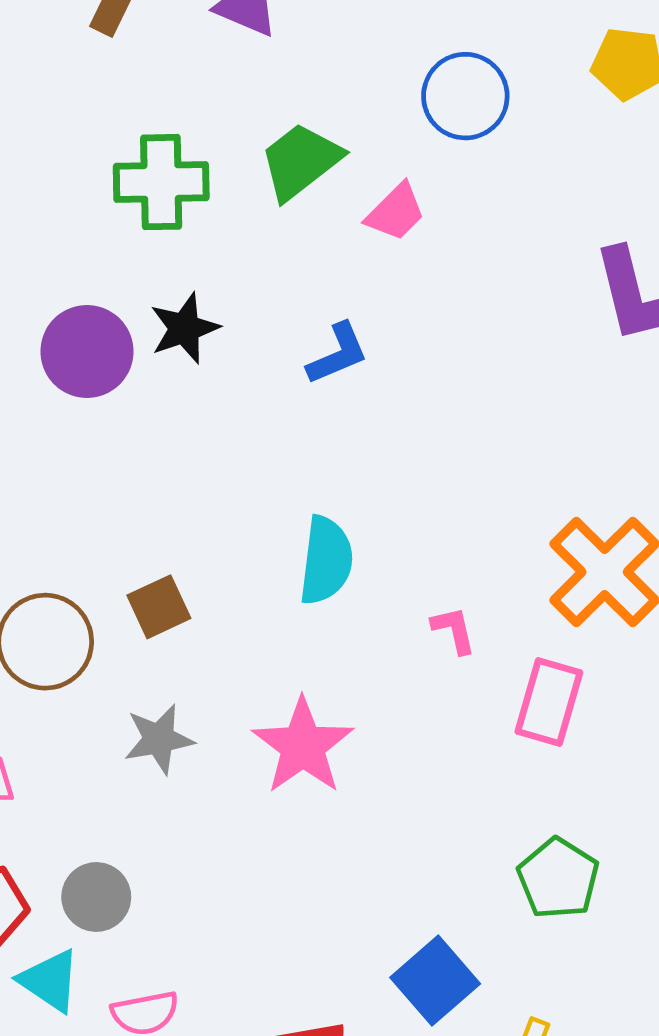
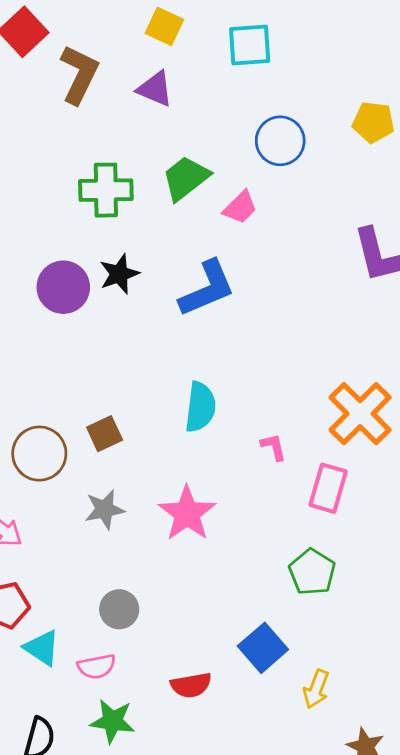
blue L-shape: (338, 354) -> (207, 289), size x1.6
green pentagon: (558, 878) -> (312, 572), moved
gray circle: (96, 897) -> (119, 609), moved

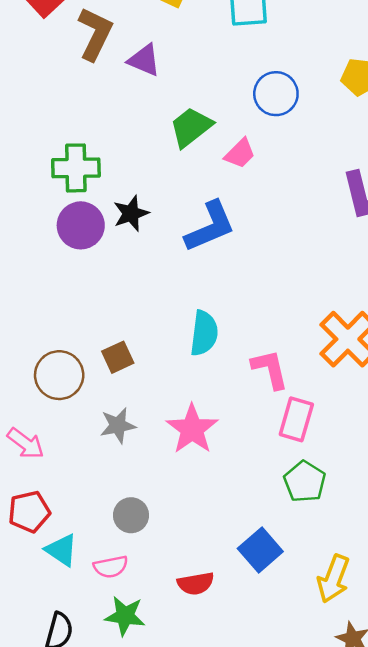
purple triangle: (155, 89) -> (144, 60), moved
green cross: (106, 190) -> (76, 168), moved
pink L-shape: (274, 447) -> (270, 369), size x1.6
pink rectangle: (328, 488) -> (296, 419), moved
yellow arrow: (316, 689) -> (333, 579), moved, size x1.4

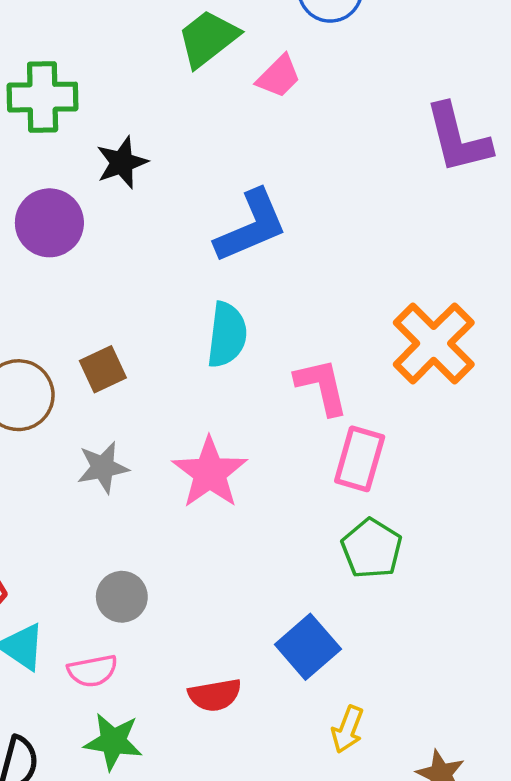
purple circle: (81, 225) -> (49, 223), moved
blue L-shape: (210, 227) -> (251, 226), moved
yellow arrow: (333, 579) -> (348, 729), moved, size x0.7

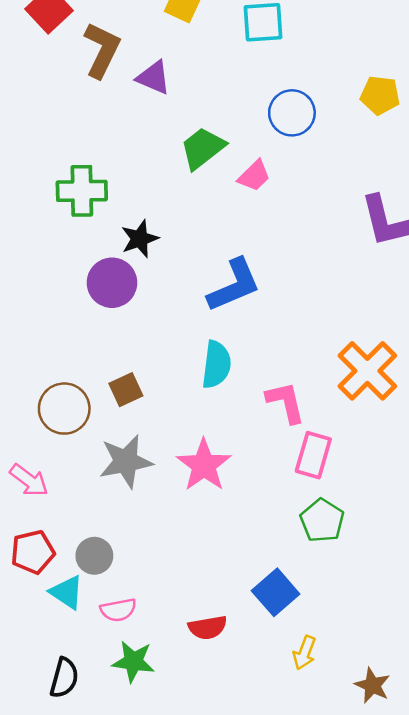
purple circle: (49, 223) -> (112, 283), moved
gray star: (103, 468) -> (126, 461), size x1.4
gray circle: (122, 597) -> (94, 556), moved

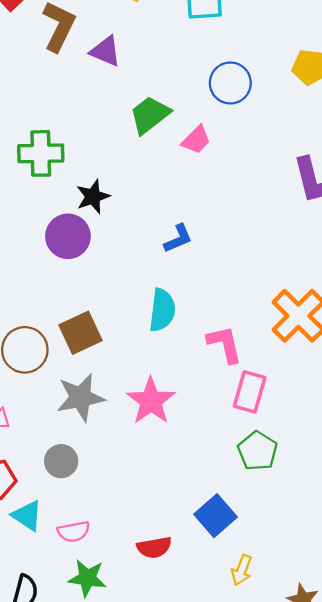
blue L-shape: (234, 285) -> (178, 239), size x0.6
brown square: (126, 390) -> (80, 333), size x1.4
gray circle: (94, 556) -> (61, 461), moved

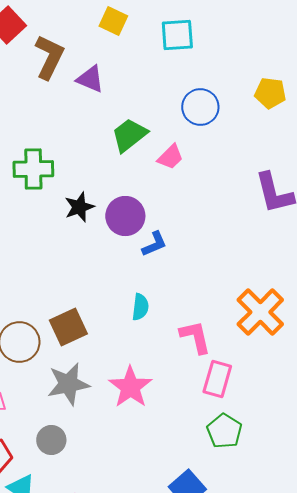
purple circle: (68, 236) -> (125, 216), moved
cyan semicircle: (162, 310) -> (140, 307), size x0.7

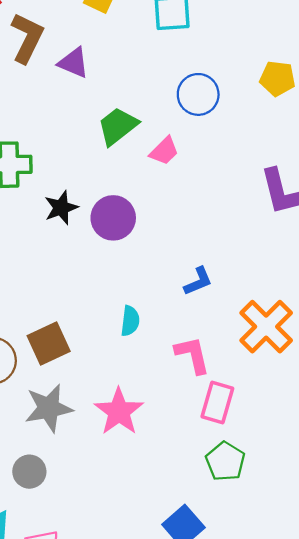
blue L-shape: (154, 244) -> (198, 281), moved

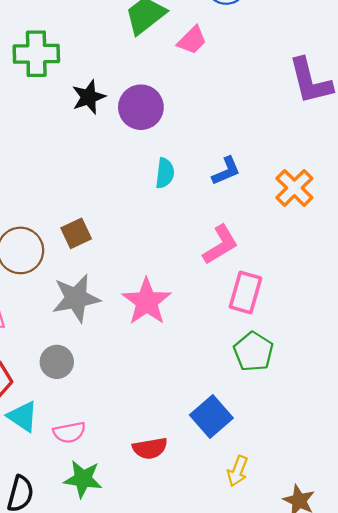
cyan semicircle: (130, 321) -> (165, 173), moved
orange cross: (266, 327) -> (294, 188), moved, size x0.7
brown square: (49, 344) -> (76, 233), size x0.7
pink L-shape: (192, 355) -> (220, 245), turned 72

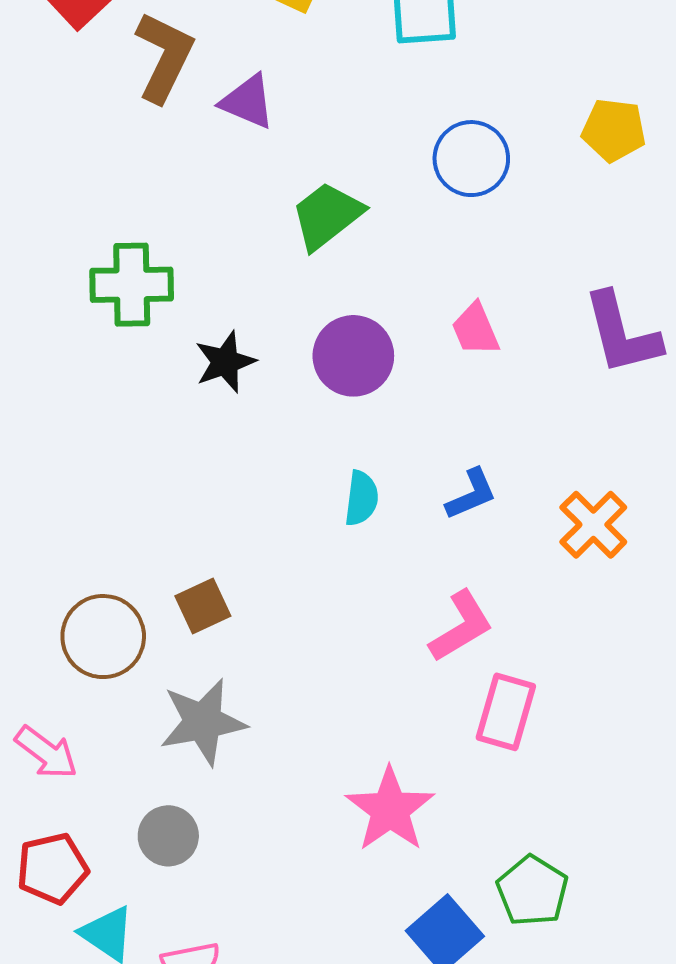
pink trapezoid: (192, 40) -> (475, 329), moved, turned 112
purple circle: (141, 107) -> (353, 356), moved
pink star: (147, 302) -> (390, 809), moved
green pentagon: (253, 352) -> (532, 891), moved

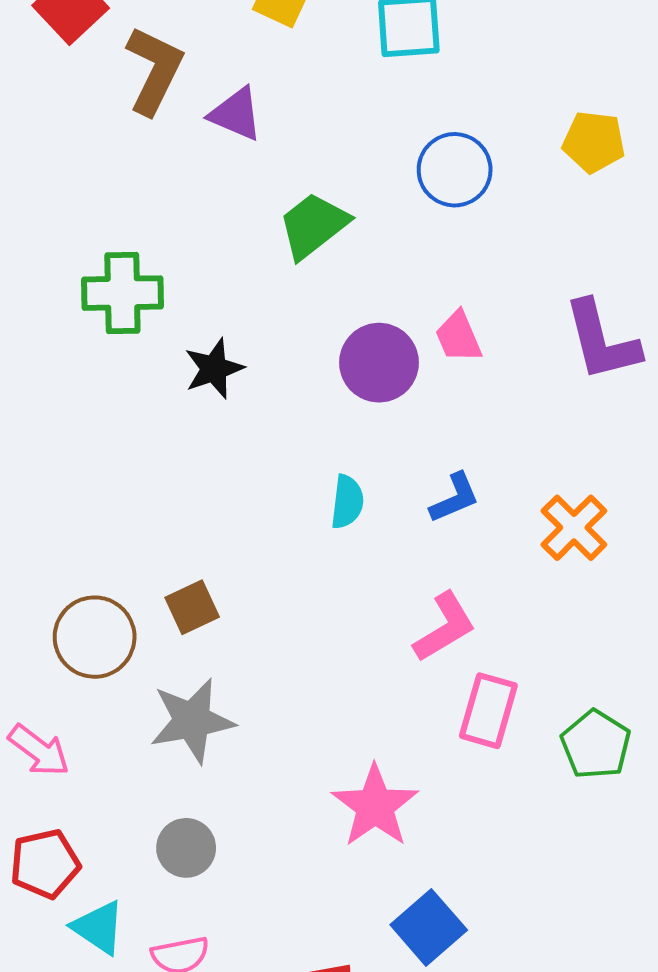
purple circle: (353, 356) -> (379, 363), moved
gray circle: (168, 836) -> (186, 848), moved
green pentagon: (532, 891) -> (596, 744), moved

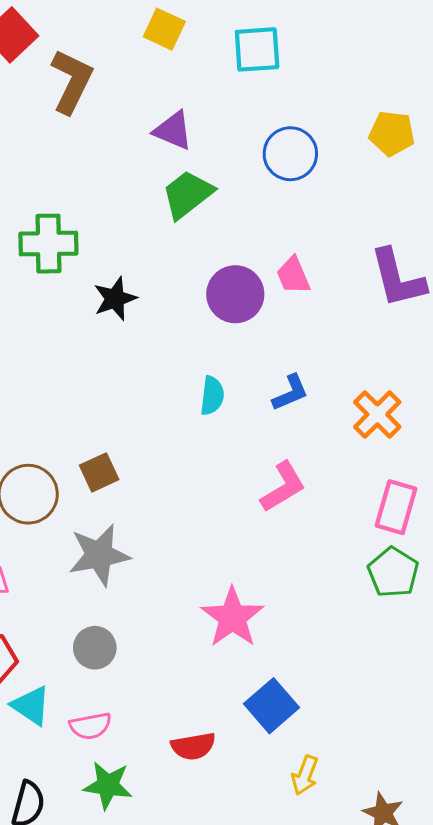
purple triangle: (236, 114) -> (173, 131), moved
pink rectangle: (488, 711) -> (396, 507), moved

